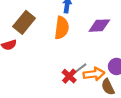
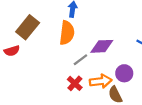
purple diamond: (99, 26) -> (102, 46), moved
gray line: (80, 69) -> (80, 60), moved

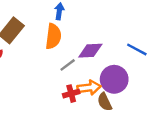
purple circle: (124, 73) -> (114, 79), size x1.5
red cross: (75, 83) -> (71, 94), moved, turned 32

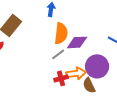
orange semicircle: (53, 36) -> (61, 33), moved

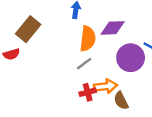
purple diamond: (77, 42) -> (113, 28), moved
purple circle: (97, 66) -> (131, 58), moved

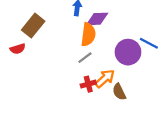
purple diamond: (113, 28) -> (97, 19), moved
orange arrow: (106, 86) -> (105, 79), turned -35

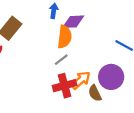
purple circle: (128, 52) -> (111, 77), moved
red cross: (88, 84) -> (65, 86), size x1.5

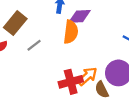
gray line: (61, 60) -> (34, 45), moved

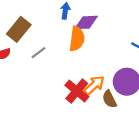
red cross: (71, 82) -> (77, 91), turned -35

